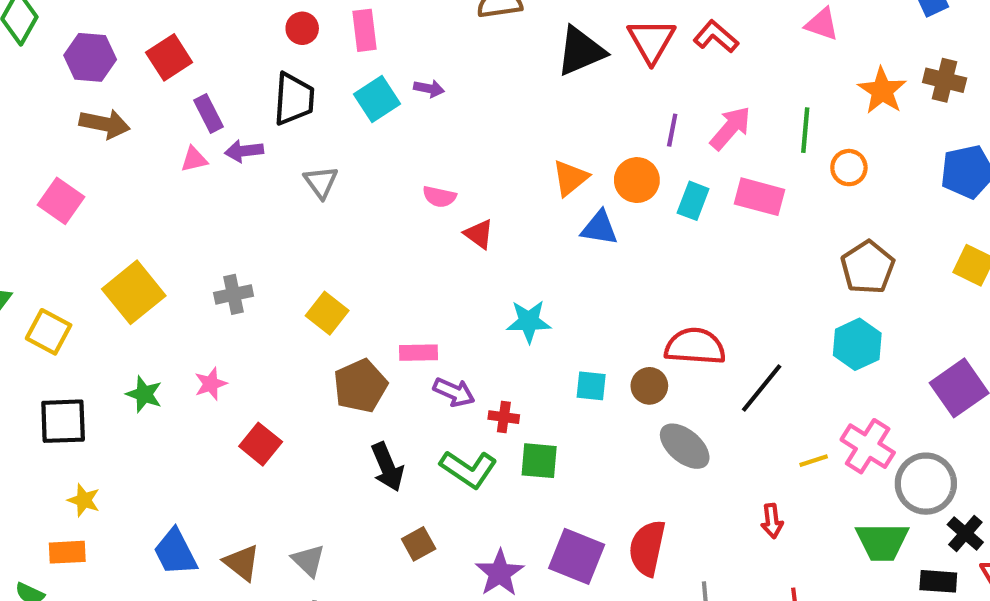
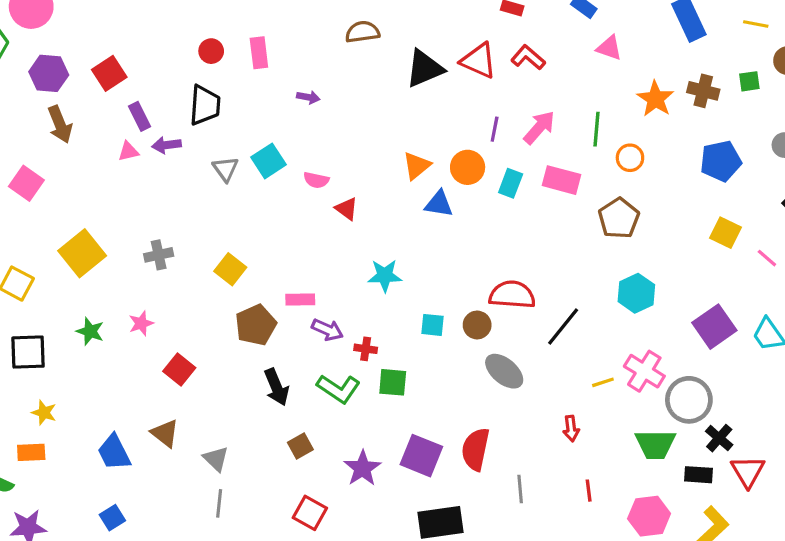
red triangle: (651, 41) -> (479, 61), turned -36
cyan square: (377, 99) -> (268, 161), moved
brown arrow: (105, 124) -> (60, 124), turned 57
brown pentagon: (868, 267) -> (619, 218), moved
brown triangle: (242, 563) -> (165, 433), moved

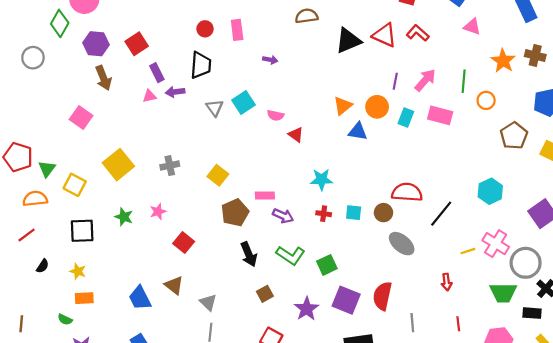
brown pentagon: (619, 218) -> (514, 136), moved
red cross: (366, 349) -> (324, 214), moved
green square: (393, 382) -> (327, 265), moved, turned -30
yellow star: (44, 413) -> (78, 271), moved

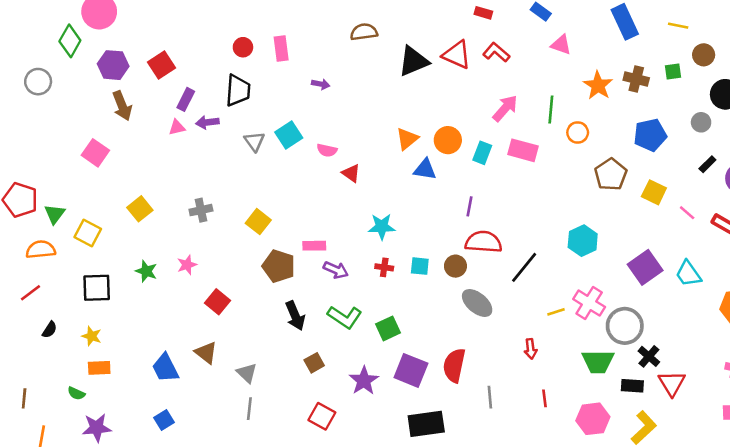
purple rectangle: (157, 73) -> (186, 99), turned 54
purple line: (395, 81) -> (469, 206), moved
yellow square: (118, 165) -> (140, 209), size x0.7
brown pentagon: (235, 213) -> (279, 266), turned -30

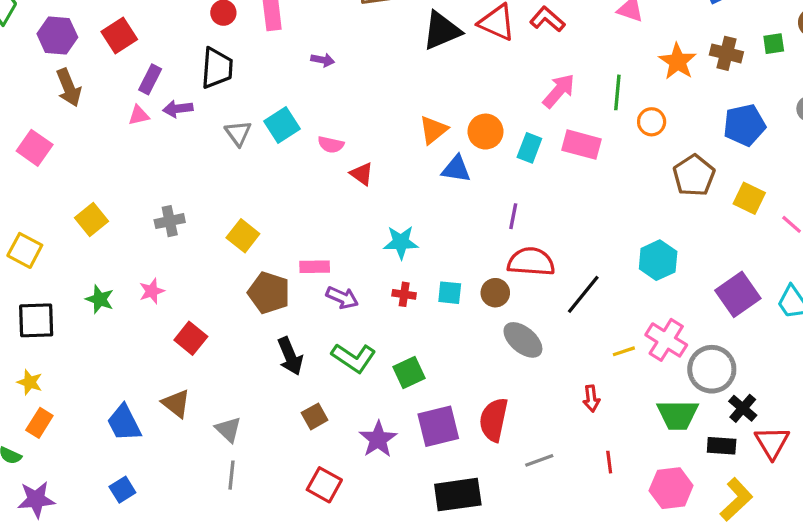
orange rectangle: (99, 368) -> (39, 423), turned -55
purple square: (411, 370) -> (438, 426), turned -36
gray line: (490, 397) -> (539, 460), turned 75

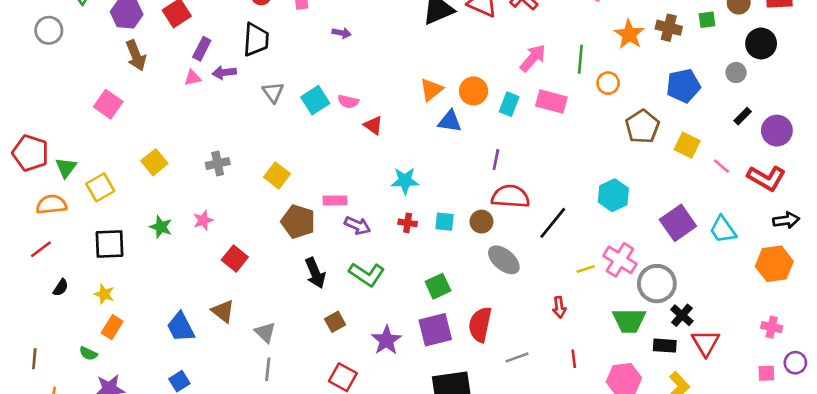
cyan square: (282, 125) -> (315, 100), moved
yellow square: (25, 250) -> (100, 187), turned 32
green square: (409, 372) -> (438, 286), moved

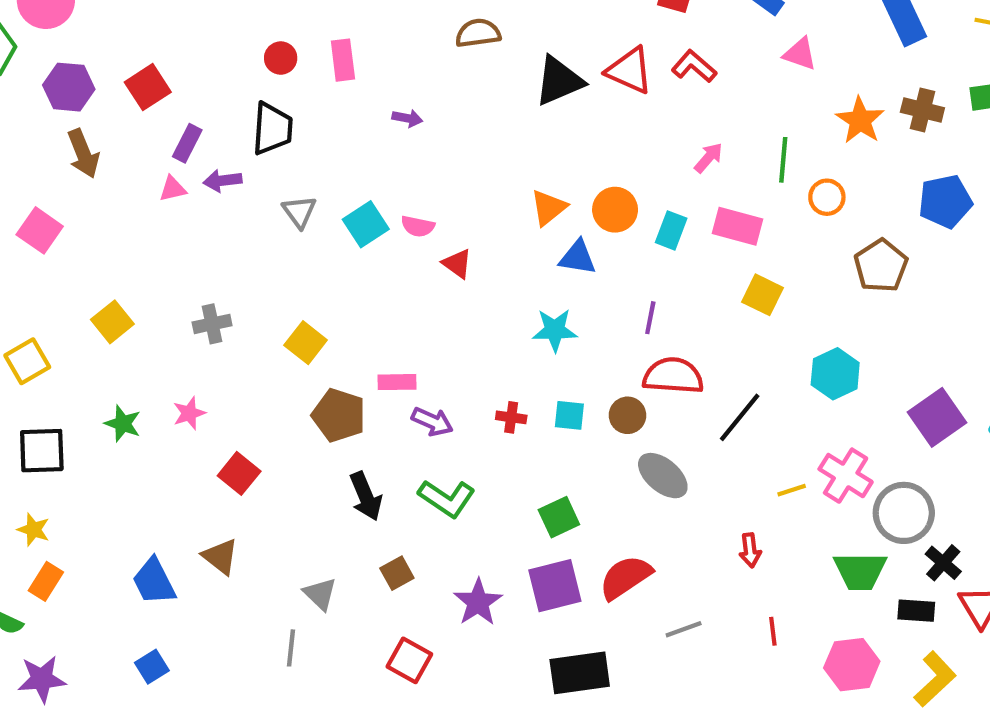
pink arrow: (533, 58) -> (709, 158), size x0.7
yellow square: (687, 145) -> (763, 295), moved
cyan star: (405, 181) -> (555, 330), moved
red semicircle: (480, 324) -> (625, 577), turned 44
gray triangle: (265, 332) -> (320, 594), moved

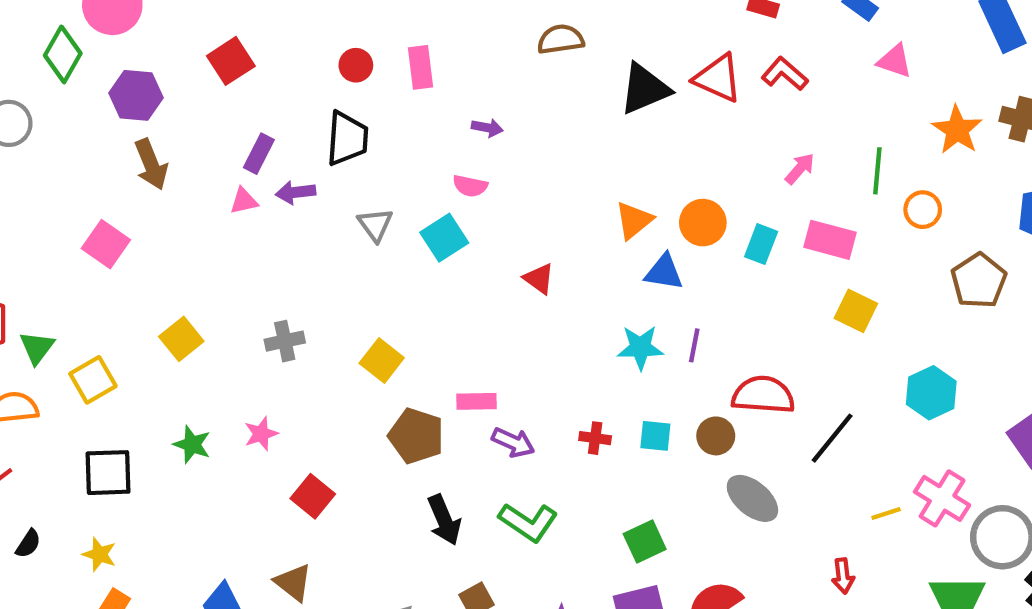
red square: (148, 87) -> (231, 61), moved
pink semicircle: (418, 226) -> (470, 186), moved
purple line: (650, 318) -> (694, 345), moved

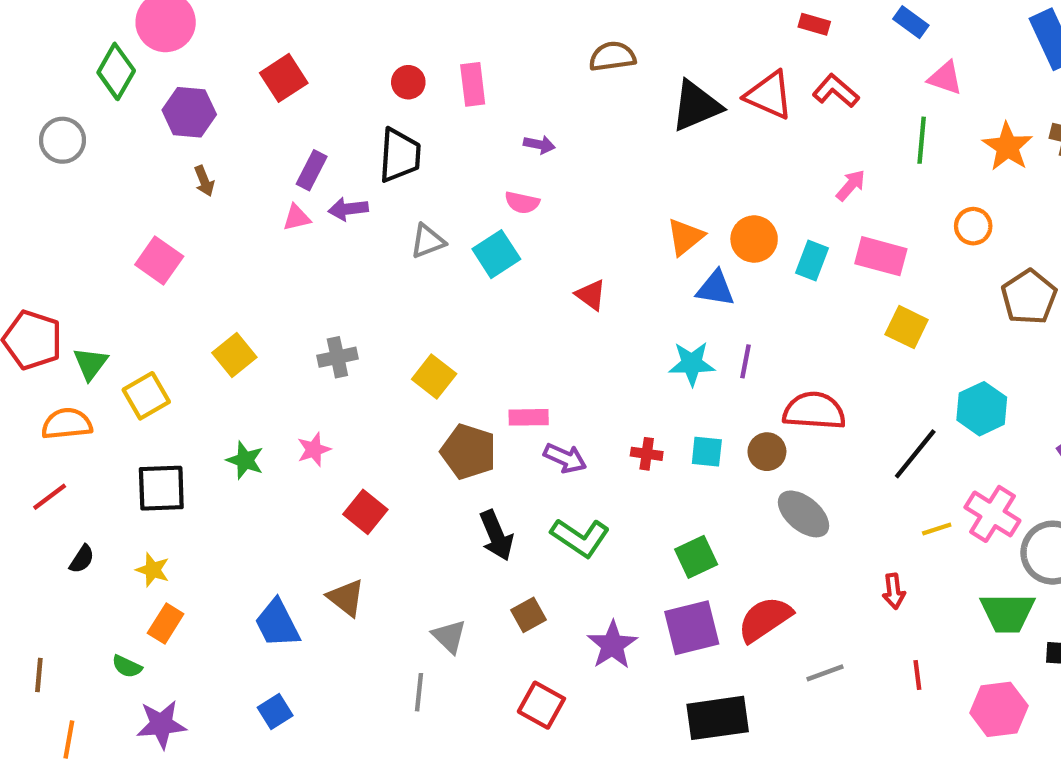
brown arrow: (151, 164) -> (204, 181), size x0.6
green line: (877, 171) -> (922, 140), moved
gray triangle: (375, 225) -> (428, 241), turned 45
black line: (832, 438) -> (915, 454), moved

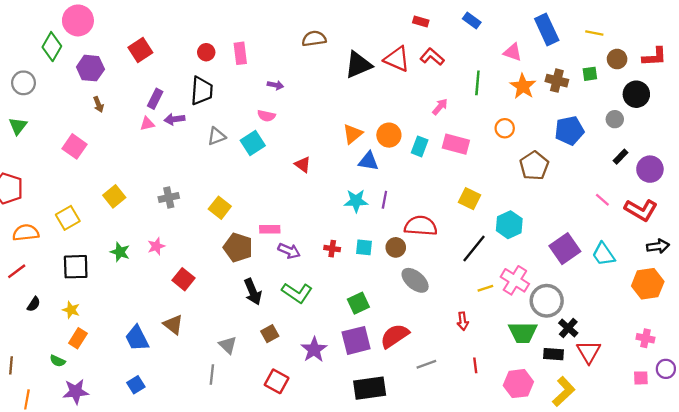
pink triangle: (945, 78) -> (513, 52), moved
yellow square: (907, 327) -> (470, 199), moved
green triangle: (90, 364) -> (18, 126), moved

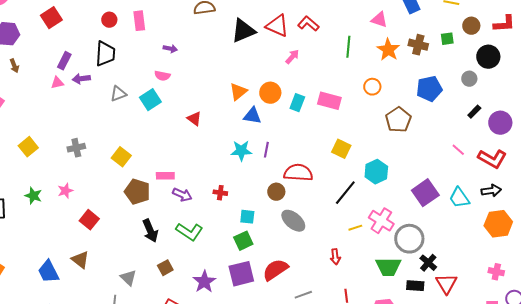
pink arrow: (440, 107) -> (292, 57), moved
black arrow: (658, 246) -> (491, 191), moved
cyan square: (364, 247) -> (247, 217), moved

